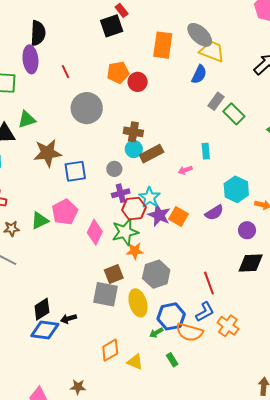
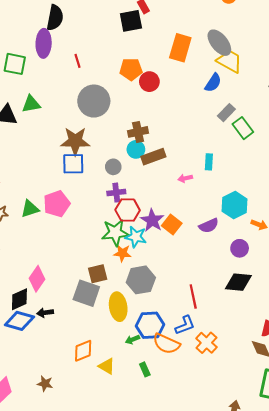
brown cross: (133, 132) -> (138, 132), turned -30
brown star: (47, 153) -> (75, 141), moved
cyan star: (150, 197) -> (136, 237), moved, turned -30
pink diamond: (95, 232) -> (37, 279), moved

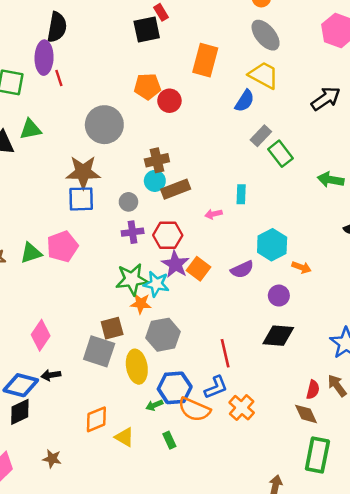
gray ellipse: (219, 43) -> (266, 35), moved
red line: (77, 61) -> (59, 78), moved
red hexagon: (128, 210) -> (168, 235), moved
black diamond: (19, 299) -> (20, 412), moved

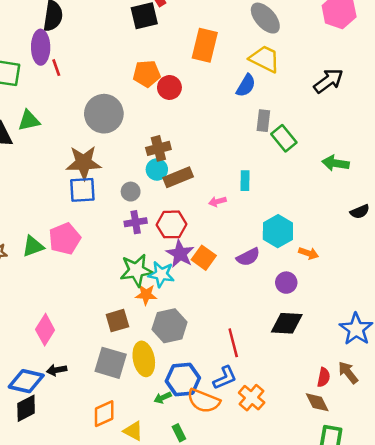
gray rectangle: (261, 136) -> (263, 121), turned -35
gray square: (99, 351) -> (111, 363), moved

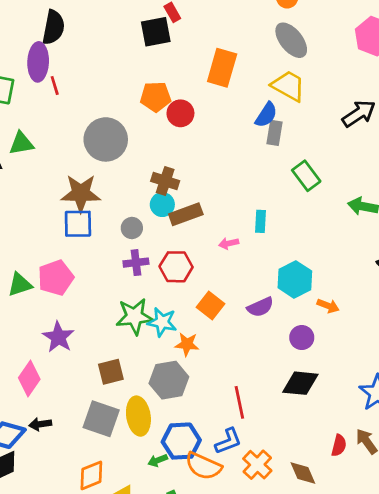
gray rectangle: (263, 121) -> (274, 133), moved
brown cross: (158, 148) -> (165, 181), turned 30
purple star: (180, 254) -> (58, 337), moved
orange star: (146, 295) -> (187, 344), moved
brown diamond: (317, 402) -> (303, 473), moved

